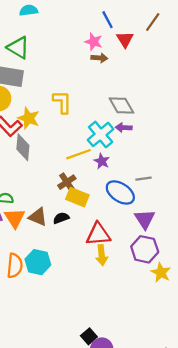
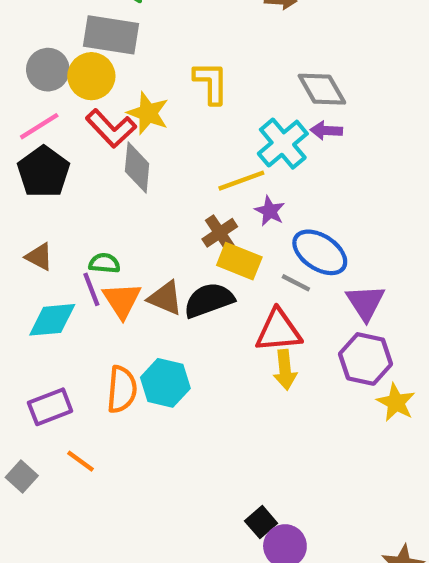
purple star: (102, 161) -> (270, 211), moved
gray line: (143, 179) -> (296, 283), moved, turned 35
black semicircle: (61, 218) -> (209, 300), size x1.6

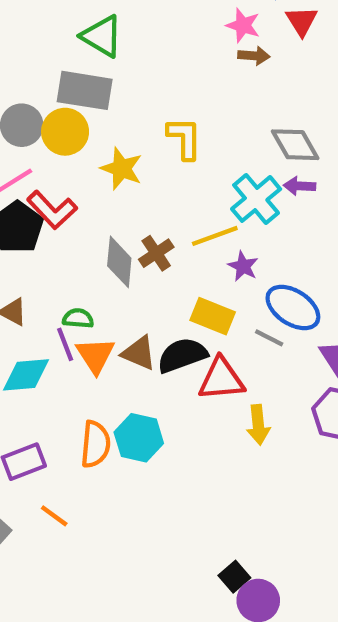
red L-shape: (111, 128) -> (52, 210), moved
gray diamond: (137, 168) -> (119, 262), moved
brown cross: (220, 233) -> (156, 253), moved
red triangle: (278, 331) -> (221, 379), moved

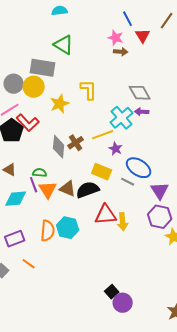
green triangle: (102, 36) -> (64, 45), moved
yellow star: (121, 169) -> (60, 104), turned 30
red triangle: (221, 379) -> (106, 215), moved

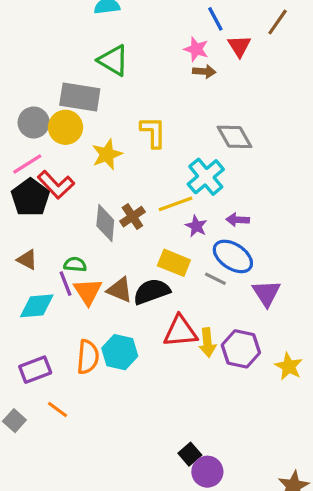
purple arrow: (142, 112) -> (238, 220), moved
purple hexagon: (160, 217) -> (241, 349), moved

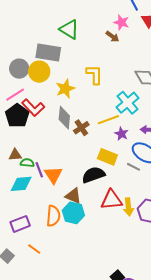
brown arrow: (204, 71) -> (112, 36), moved, turned 32
gray diamond: (105, 223) -> (64, 118), moved
brown triangle: (27, 260) -> (15, 155), turned -32
green semicircle: (75, 264) -> (27, 163), moved
brown triangle: (120, 290) -> (73, 196), moved

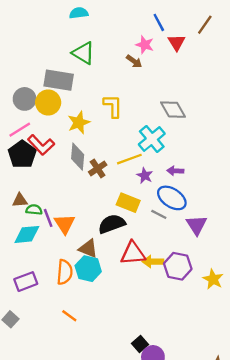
yellow arrow: (128, 207) -> (153, 262), turned 96
orange line: (34, 249) -> (69, 316), moved

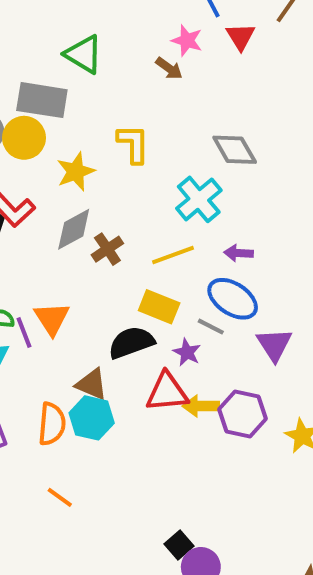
gray diamond: (78, 157) -> (74, 229), turned 56
yellow line: (129, 159) -> (173, 255), moved
purple star: (145, 176) -> (187, 352), moved
orange triangle: (65, 224) -> (52, 319), moved

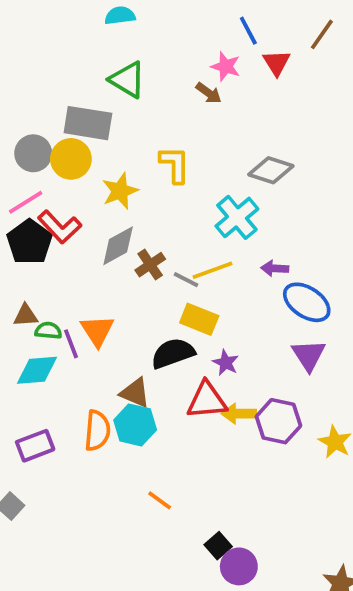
gray diamond: (235, 150) -> (271, 170), turned -42
blue ellipse: (233, 299) -> (307, 302), moved
gray line: (211, 327) -> (186, 280), moved
orange line: (60, 497) -> (160, 500), moved

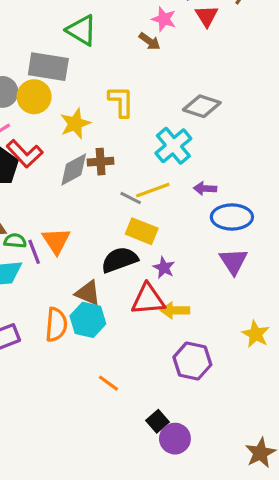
brown cross: (150, 265) -> (101, 162), moved, turned 30
blue ellipse: (307, 302) -> (232, 217), turned -33
purple hexagon: (278, 421) -> (192, 361), moved

